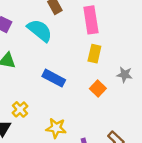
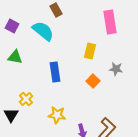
pink rectangle: (91, 20) -> (110, 22), moved
blue rectangle: (54, 78) -> (55, 72), turned 54

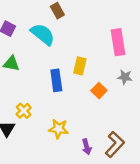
pink rectangle: (110, 22) -> (118, 42), moved
yellow rectangle: (90, 51) -> (80, 66), moved

